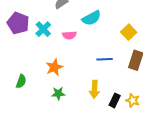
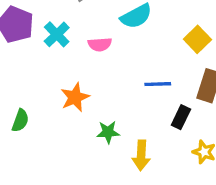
yellow arrow: (94, 89) -> (141, 155), moved
green star: (58, 93) -> (108, 132), moved
black rectangle: (115, 100) -> (181, 117), moved

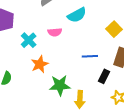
cyan cross: (57, 34) -> (29, 40), moved
green star: (108, 132) -> (60, 85), size x1.5

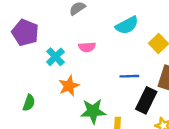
cyan semicircle: (77, 15) -> (127, 25), moved
black rectangle: (104, 76) -> (146, 100), size x1.5

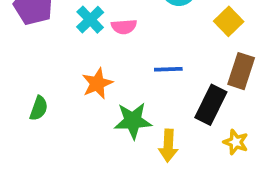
cyan cross: (56, 57) -> (90, 20), moved
blue line: (129, 76) -> (168, 69), moved

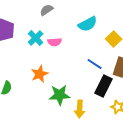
blue line: (168, 69) -> (95, 64), moved, turned 35

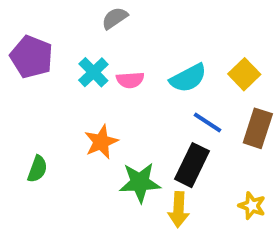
cyan semicircle: (88, 24) -> (188, 78), moved
black rectangle: (104, 86) -> (192, 165), moved

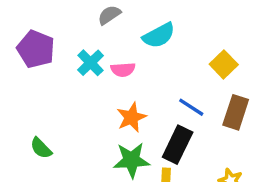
cyan semicircle: (188, 78) -> (159, 35), moved
orange star: (101, 142) -> (131, 117), moved
green semicircle: (37, 169) -> (41, 148), turned 115

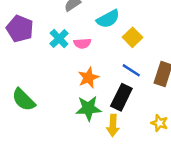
yellow square: (224, 64) -> (132, 37), moved
green semicircle: (41, 148) -> (24, 100), size x1.5

